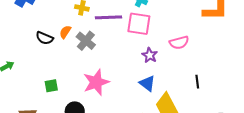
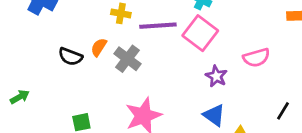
pink square: (139, 24) -> (200, 33), turned 30
black line: (197, 82) -> (283, 111), turned 40

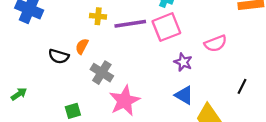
pink square: (200, 33) -> (166, 27), turned 36
gray cross: (127, 59) -> (102, 73), moved

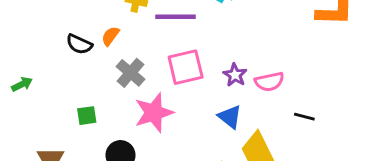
pink square: (166, 27) -> (186, 67), moved
pink semicircle: (216, 43) -> (269, 82), moved
black line: (242, 86) -> (304, 117), turned 70

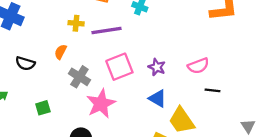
black semicircle: (79, 44) -> (25, 63), moved
pink semicircle: (269, 82) -> (198, 66), moved
green square: (87, 116) -> (43, 108), moved

